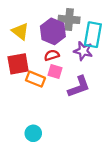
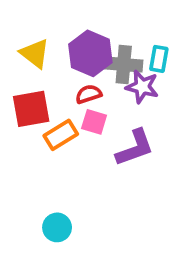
gray cross: (69, 19) -> (124, 64), moved
cyan rectangle: (93, 35) -> (159, 59), size x0.6
orange rectangle: (35, 79) -> (61, 135), turned -54

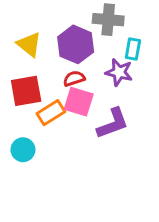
gray cross: (124, 64) -> (108, 20), moved
pink square: (94, 122) -> (79, 102), size x1.4
cyan circle: (57, 227) -> (23, 150), moved

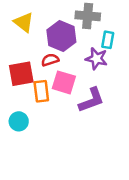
yellow triangle: (29, 44) -> (24, 22), moved
red semicircle: (74, 78) -> (50, 60), moved
orange rectangle: (51, 113) -> (41, 91), turned -65

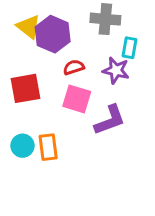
purple hexagon: (61, 36) -> (53, 34), moved
red semicircle: (50, 60) -> (74, 67), moved
orange rectangle: (41, 91) -> (48, 147), moved

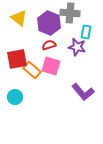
purple hexagon: (53, 34) -> (49, 23), moved
purple L-shape: (110, 120) -> (83, 92), moved, turned 70
orange rectangle: (48, 147) -> (32, 70), moved, turned -42

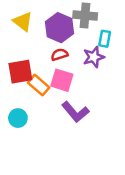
purple star: (77, 47) -> (94, 57), turned -30
purple L-shape: (83, 92) -> (75, 112), moved

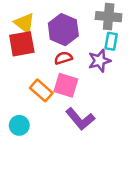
gray cross: (85, 15) -> (109, 17), moved
red square: (20, 72) -> (22, 44), moved

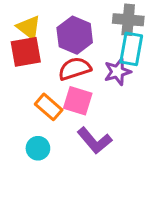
cyan rectangle: (111, 41) -> (131, 49), size x1.5
red semicircle: (63, 58) -> (75, 69), size x1.5
cyan circle: (19, 125) -> (38, 148), moved

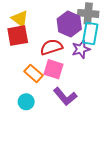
purple hexagon: (75, 35) -> (69, 24), moved

